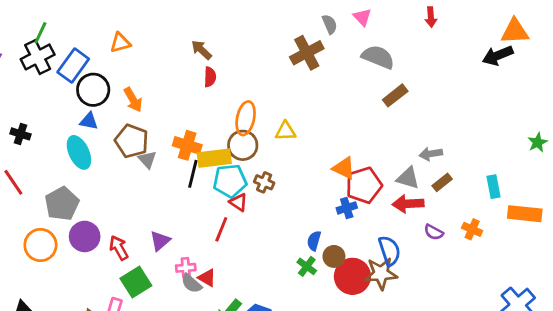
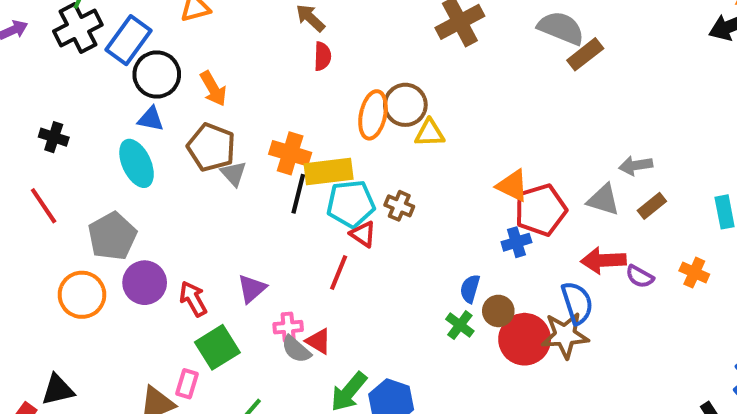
brown rectangle: (395, 95) -> (585, 54), moved
brown circle: (243, 145) -> (405, 105), moved
red arrow: (408, 204) -> (603, 260), moved

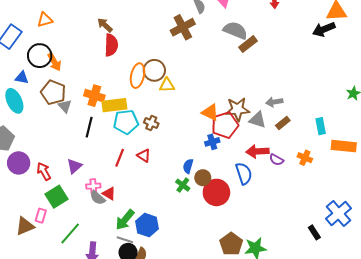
red semicircle: (322, 56) -> (111, 45), size x1.5
black circle: (157, 74) -> (40, 56), moved
black line: (298, 194) -> (89, 127), moved
red triangle: (363, 234) -> (144, 156), moved
brown star: (565, 335) -> (238, 109), moved

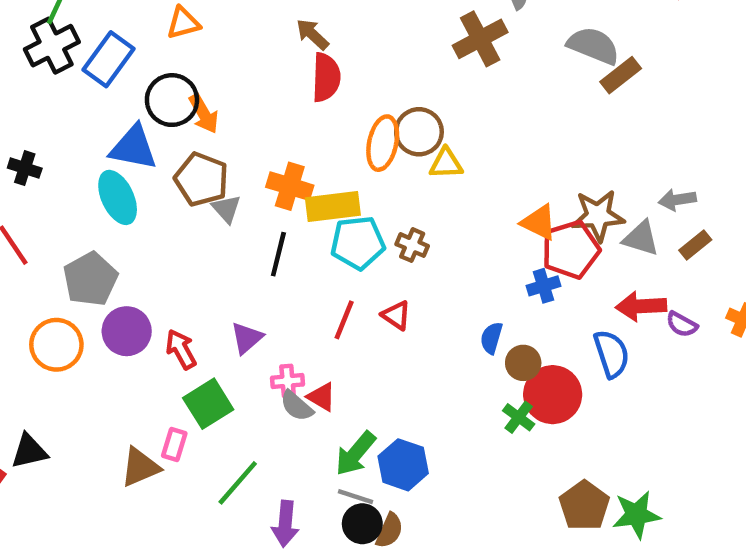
blue triangle: (22, 78) -> (133, 148), size x1.6
green cross: (183, 185) -> (519, 417), moved

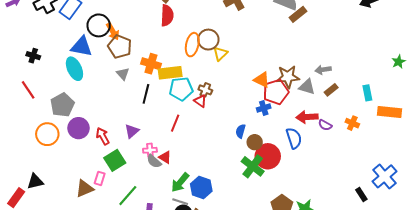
yellow triangle: (446, 163) -> (220, 54), turned -42
brown pentagon: (201, 179) -> (120, 47), moved
red triangle: (396, 315) -> (200, 101), moved
green cross: (519, 417) -> (253, 166), size x1.6

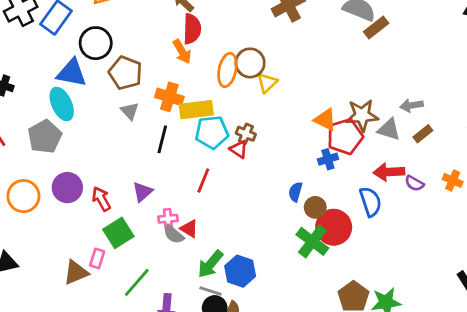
orange arrow: (113, 31) -> (182, 52), moved
gray pentagon: (62, 105) -> (45, 137), moved

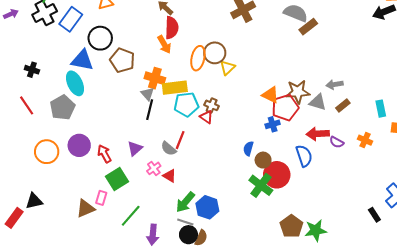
gray triangle: (130, 111) -> (147, 94), moved
pink cross: (168, 219) -> (154, 168), turned -32
gray semicircle: (174, 234) -> (169, 149), moved

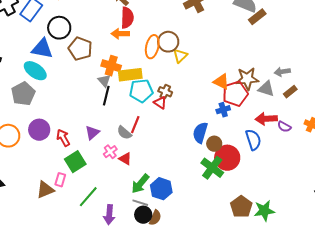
orange arrow: (164, 44) -> (120, 34), turned 120
cyan ellipse: (75, 83) -> (35, 71), turned -30
blue semicircle: (248, 149) -> (200, 133), size x1.5

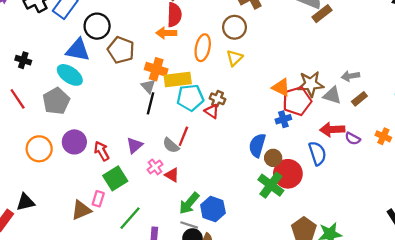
brown circle: (168, 42) -> (235, 27), moved

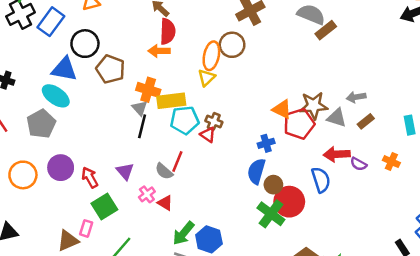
orange ellipse: (203, 48) -> (211, 56), moved
yellow triangle: (235, 58) -> (207, 78), moved
blue cross: (283, 119) -> (266, 143), moved
purple triangle: (135, 145) -> (125, 171), turned -30

